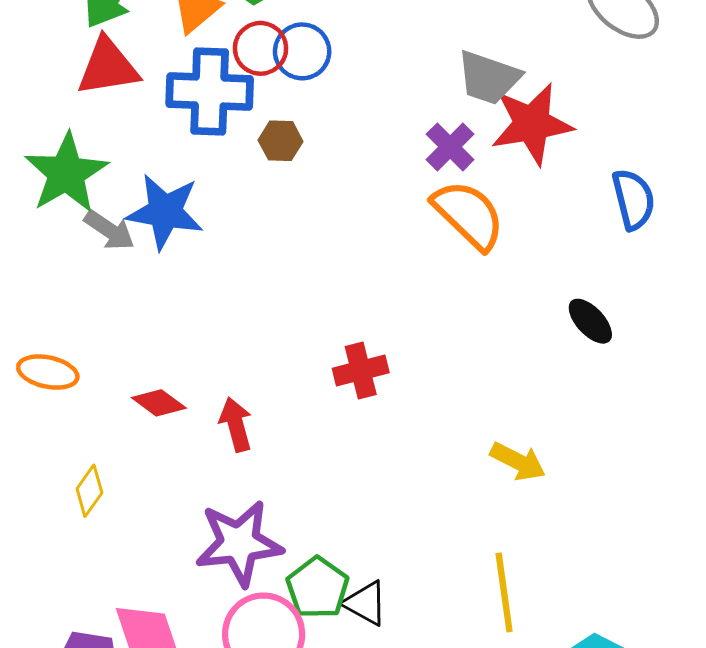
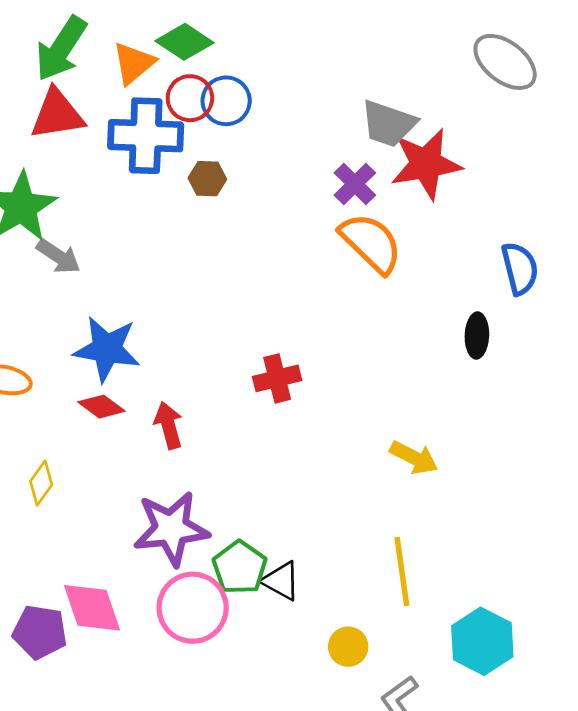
blue semicircle: (634, 199) -> (520, 268), moved
blue star: (165, 212) -> (107, 349), moved
black ellipse: (590, 321) -> (477, 336), turned 45

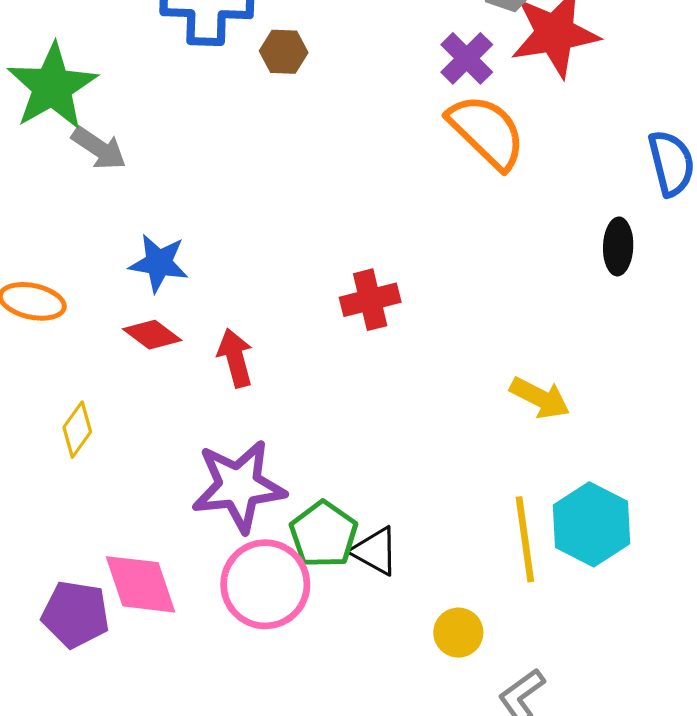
blue star: (107, 349) -> (159, 263), size x0.7
cyan hexagon: (482, 641) -> (591, 524), moved

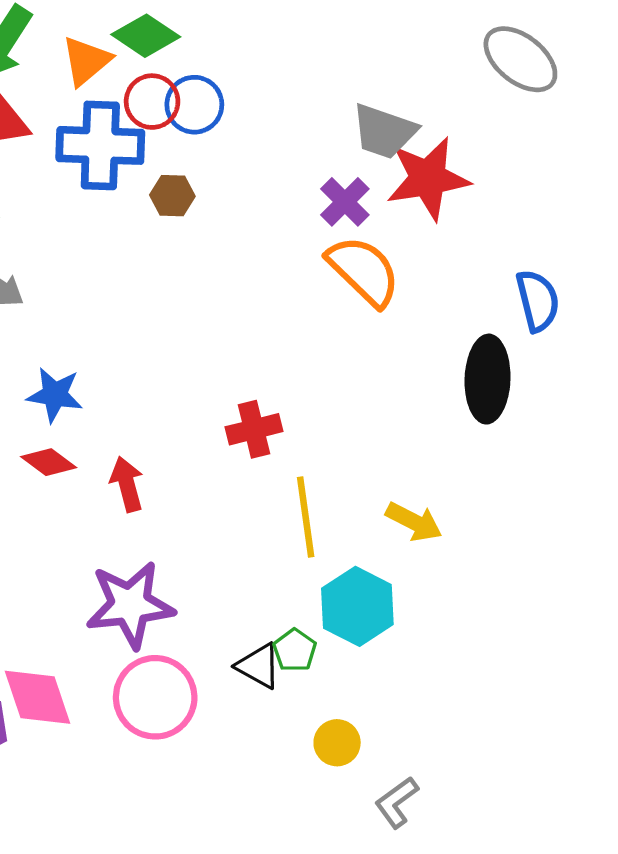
black ellipse: (618, 246) -> (488, 379), size x1.6
cyan hexagon: (591, 524) -> (357, 606), moved
green pentagon: (324, 534) -> (295, 650), moved, size x0.7
yellow line: (525, 539) -> (306, 517), moved

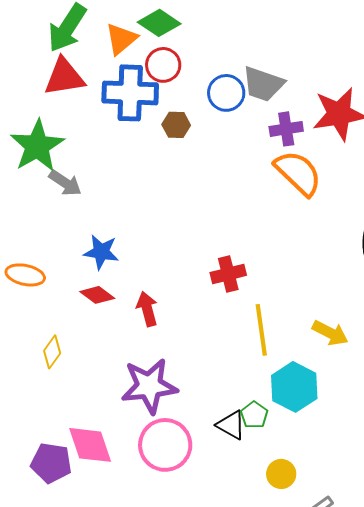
blue circle: (194, 105) -> (226, 93), moved
gray trapezoid: (384, 131) -> (263, 84), moved
purple cross: (345, 202) -> (286, 129), turned 36

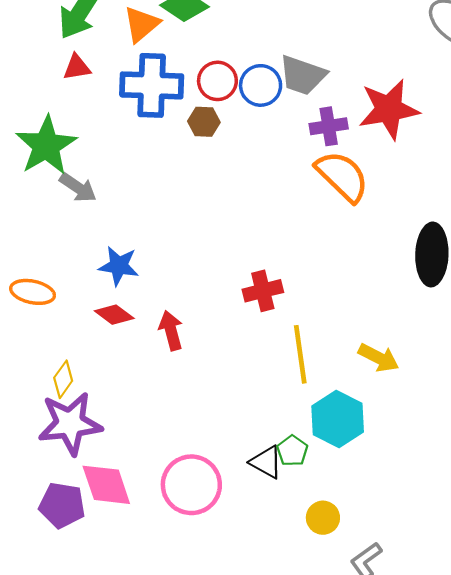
red circle: (163, 65) -> (217, 81), moved
red triangle: (64, 77) -> (77, 67), size x0.6
purple star: (149, 386) -> (70, 424), moved

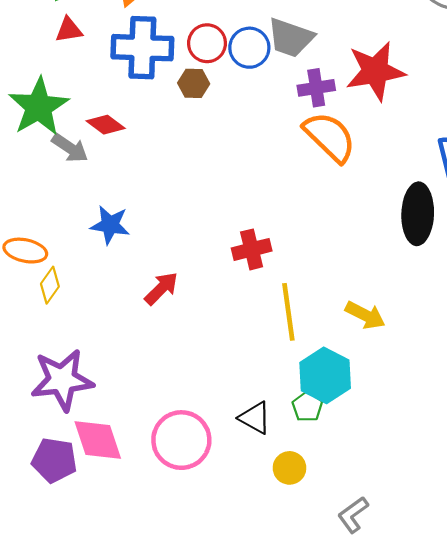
red diamond: (114, 315) -> (106, 125), moved
red arrow: (171, 330) -> (161, 288), turned 60
yellow diamond: (63, 379) -> (50, 285), moved
green pentagon: (292, 451) -> (307, 407), moved
yellow circle: (323, 518) -> (289, 468), moved

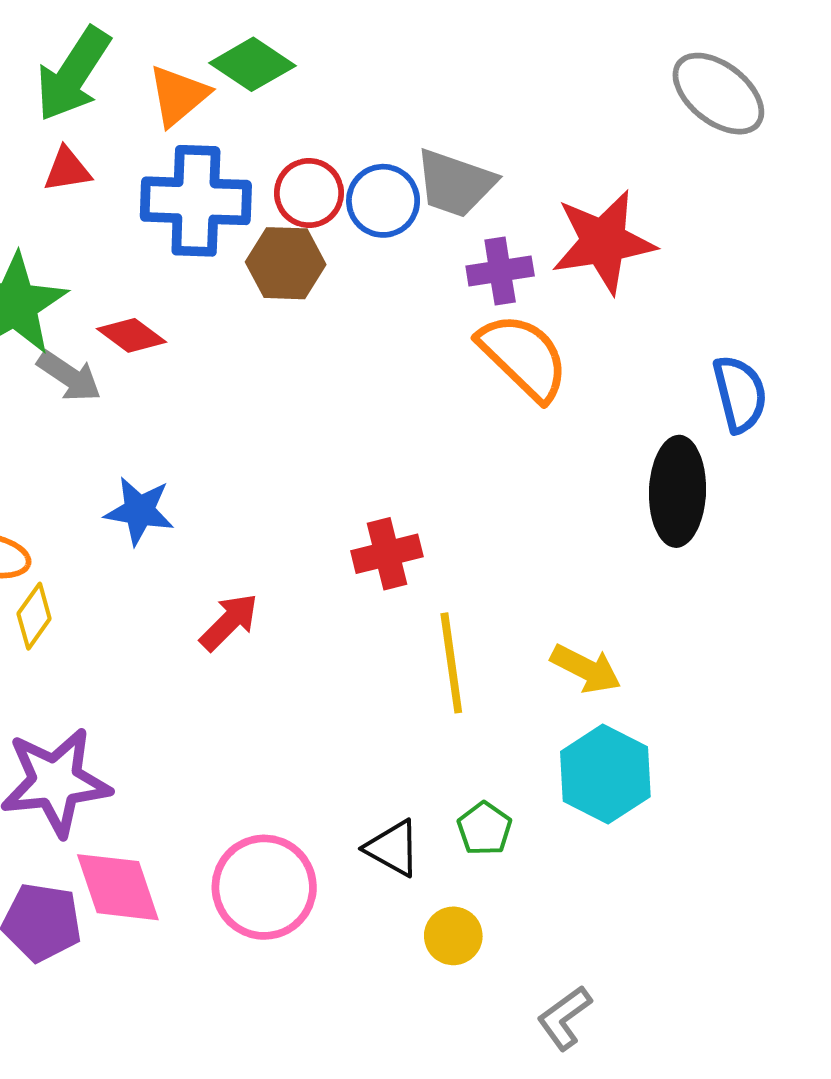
brown hexagon: (194, 83) -> (286, 263), size x1.4
cyan hexagon: (325, 375) -> (605, 774), moved

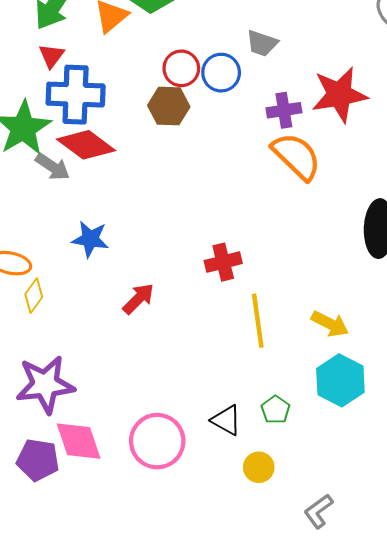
red triangle: (67, 170) -> (51, 56), turned -44
gray trapezoid: (455, 183) -> (262, 43), moved, size x0.7
blue cross: (196, 201) -> (76, 95), moved
red diamond: (132, 335) -> (86, 145), size x1.6

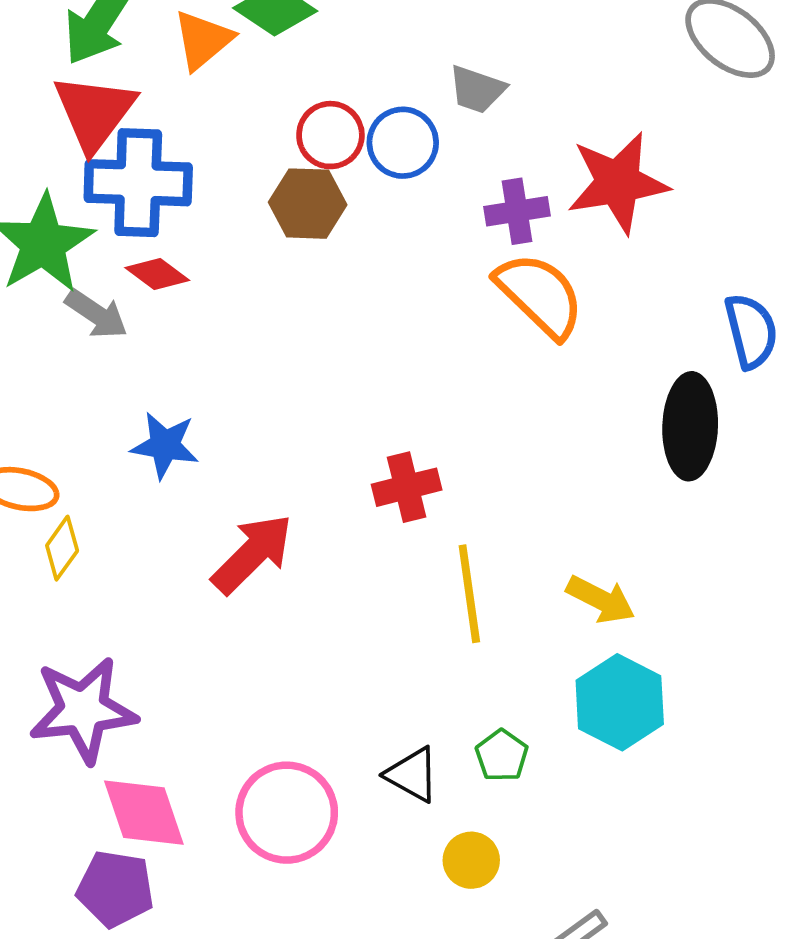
red triangle: (51, 56) -> (94, 112), size x1.8
red diamond: (86, 145) -> (157, 274), size x0.6
red arrow: (138, 299) -> (252, 554), size x1.4
purple pentagon: (38, 460) -> (115, 889), moved

